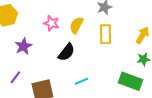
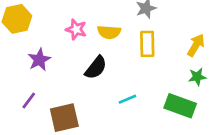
yellow semicircle: (76, 25) -> (109, 32), turned -114
cyan line: (81, 81) -> (127, 99), moved

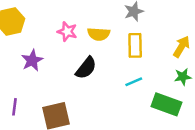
cyan line: (127, 99) -> (134, 82), moved
purple line: (29, 100) -> (15, 107), moved, turned -30

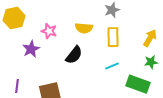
pink star: (67, 32) -> (49, 31), moved

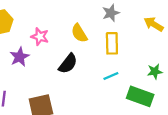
yellow semicircle: (84, 28) -> (79, 33), turned 54
yellow arrow: (150, 38) -> (154, 24), moved, turned -90

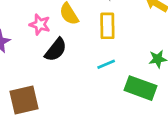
pink star: (40, 37) -> (40, 25), moved

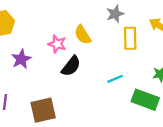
yellow rectangle: (107, 26) -> (130, 38), moved

